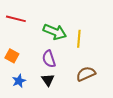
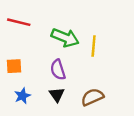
orange square: (12, 56) -> (14, 66), turned -32
brown semicircle: (86, 74) -> (92, 97), moved

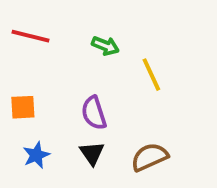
green arrow: (65, 38) -> (105, 46), moved, size x0.6
yellow line: (94, 46) -> (151, 75), turned -30

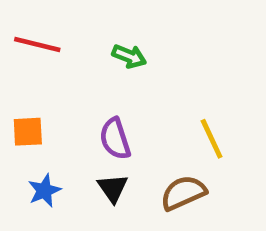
yellow line: (151, 75) -> (212, 139), moved

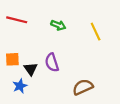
yellow line: (212, 139) -> (96, 32), moved
black triangle: (113, 188) -> (31, 69), moved

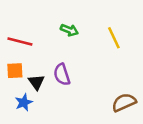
red line: (17, 20) -> (20, 42), moved
brown semicircle: (83, 87) -> (124, 102), moved

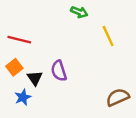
green arrow: (69, 30) -> (79, 12), moved
orange square: (15, 71) -> (14, 67), turned -35

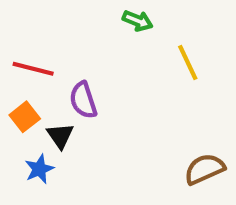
purple semicircle: (59, 71) -> (83, 100), moved

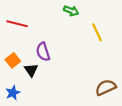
red line: (33, 69) -> (17, 24), moved
blue star: (39, 169) -> (13, 93), moved

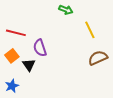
red line: (17, 24) -> (16, 33), moved
brown semicircle: (106, 87) -> (98, 58), moved

